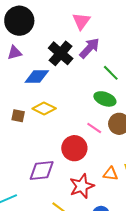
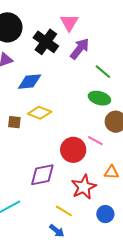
black cross: (61, 53) -> (46, 42), moved
pink line: (94, 128) -> (95, 141), moved

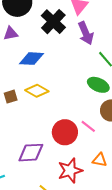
purple arrow: (80, 49) -> (86, 33), turned 110
brown square: (14, 122) -> (11, 97), turned -32

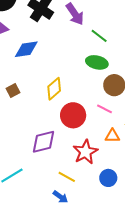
yellow diamond: (37, 91) -> (54, 89), moved, turned -60
pink line: (88, 126) -> (104, 109), moved

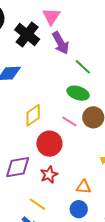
pink line: (104, 109) -> (69, 122), moved
orange triangle: (112, 136) -> (84, 187), moved
red star: (85, 152) -> (49, 175), moved, size x0.7

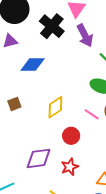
red circle: (49, 144) -> (71, 136), size x0.7

